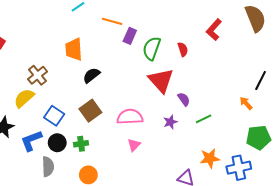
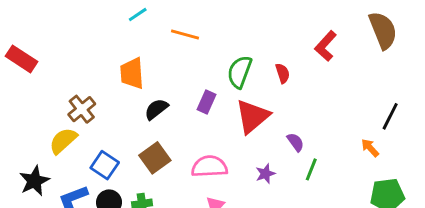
purple rectangle: (130, 36) -> (207, 102), moved
red triangle: (161, 80) -> (252, 116), turned 32
purple semicircle: (184, 99) -> (295, 142), moved
green line: (204, 119) -> (311, 169), turned -42

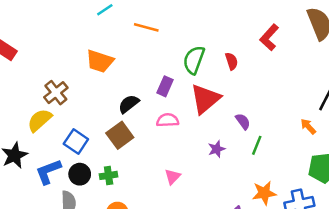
orange trapezoid: (132, 73) -> (100, 61), turned -68
black semicircle: (156, 109) -> (129, 104), moved
pink semicircle: (209, 167) -> (168, 120), moved, size x0.7

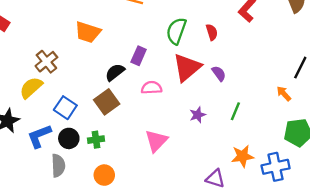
purple rectangle: (165, 86) -> (139, 56), moved
purple semicircle: (243, 121) -> (219, 73), moved
pink triangle: (173, 177) -> (156, 141), size x1.5

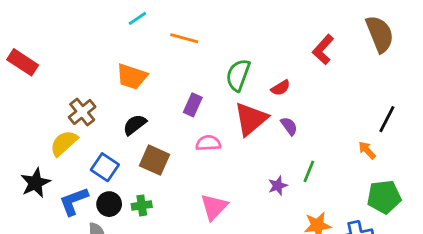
red semicircle: (212, 32) -> (281, 88), moved, turned 77
black semicircle: (115, 72) -> (135, 125), moved
brown square: (107, 102) -> (154, 160), turned -30
purple star: (198, 115) -> (278, 186), moved

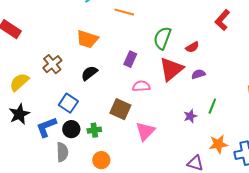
purple semicircle: (289, 126) -> (198, 74), turned -72
yellow semicircle: (64, 143) -> (19, 82), moved
brown square: (154, 160) -> (120, 109), moved

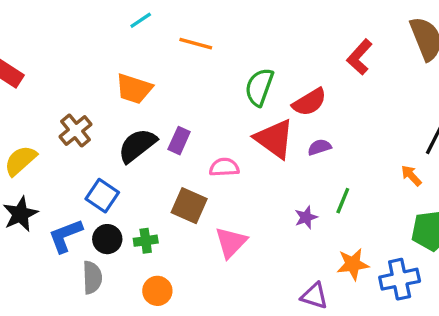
red semicircle: (192, 47) -> (309, 102), size x1.5
purple rectangle: (130, 59) -> (179, 141), moved
red triangle: (171, 69) -> (274, 139), turned -44
black semicircle: (89, 73) -> (137, 146), size x1.4

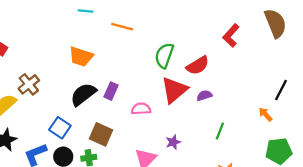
cyan line: (141, 20) -> (85, 11), turned 40
brown cross: (76, 130) -> (29, 84), moved
red triangle: (274, 139) -> (174, 90), turned 44
brown square: (189, 206) -> (101, 134), moved
purple star: (306, 217) -> (173, 142), moved

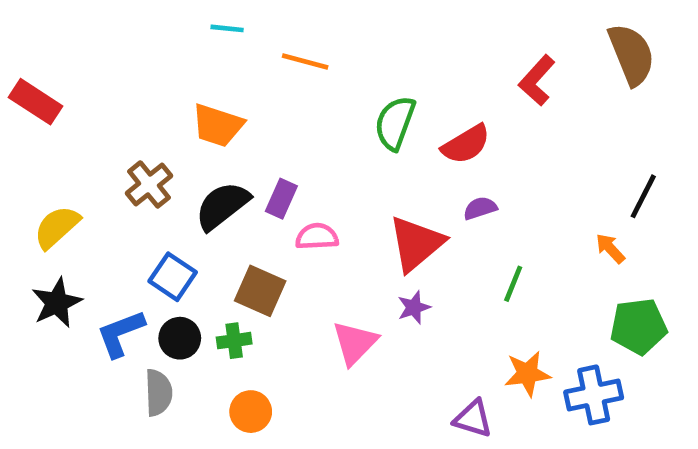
brown cross: (29, 84) -> (149, 184), moved
red triangle: (174, 90) -> (416, 244), moved
pink semicircle: (141, 109) -> (317, 237), moved

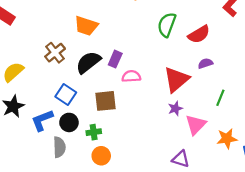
brown square: (260, 291) -> (105, 101), turned -30
green cross: (234, 341) -> (94, 132), moved
pink triangle: (355, 343) -> (196, 125), moved
purple triangle: (473, 419) -> (181, 159), moved

